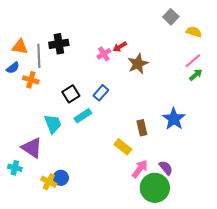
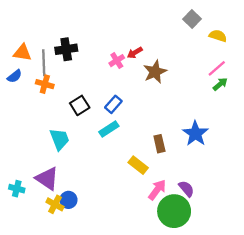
orange cross: (31, 80) -> (45, 84), moved
cyan rectangle: (83, 116) -> (109, 129), moved
purple triangle: (32, 148) -> (47, 179), moved

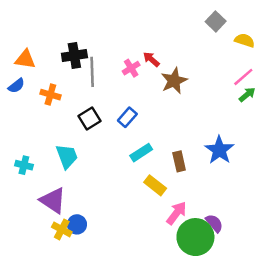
red arrow: (135, 53) -> (151, 59), turned 72
gray line: (44, 63) -> (92, 72), moved
cyan rectangle: (109, 129) -> (141, 153), moved
cyan cross: (17, 189) -> (24, 165), moved
purple semicircle: (186, 189) -> (214, 223), moved

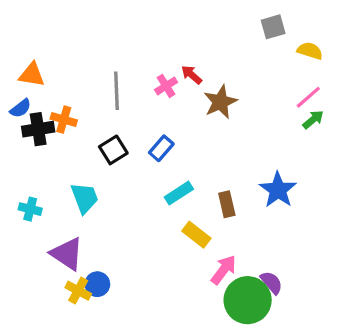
gray square: (216, 21) -> (273, 27), turned 30
black cross: (74, 55) -> (38, 129), moved

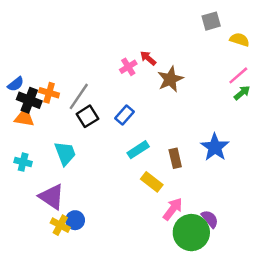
orange triangle: (32, 75) -> (24, 118), moved
gray line: (116, 91) -> (79, 96), moved, turned 36
black cross: (38, 129) -> (29, 100), turned 30

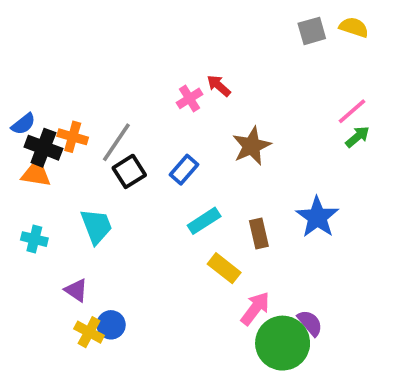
yellow semicircle: (240, 40) -> (354, 27), moved
brown star: (170, 79) -> (252, 146), moved
purple triangle: (52, 197) -> (76, 290), size x0.6

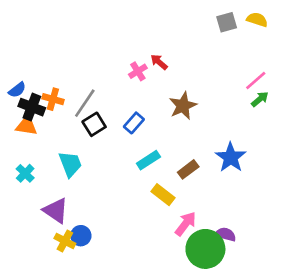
brown rectangle: (259, 234) -> (188, 169), turned 66
cyan cross: (34, 239) -> (25, 173), turned 30
purple triangle: (76, 290) -> (56, 210), size x1.5
purple semicircle: (310, 323) -> (225, 234), turned -36

